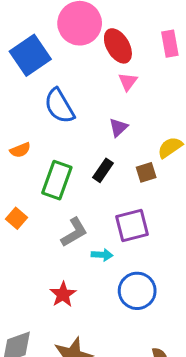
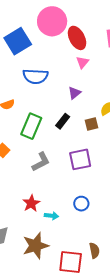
blue semicircle: (59, 106) -> (35, 76), turned -60
cyan arrow: (102, 255) -> (52, 216), moved
blue circle: (137, 291) -> (81, 204), size x0.6

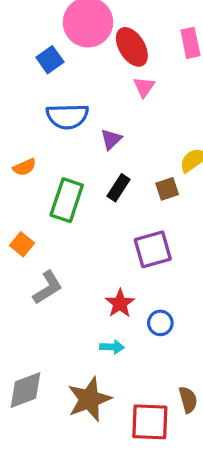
blue square: (18, 41) -> (50, 60), moved, size x0.6
purple triangle: (74, 93) -> (111, 139), moved
gray L-shape: (41, 162) -> (48, 287), moved
red star: (31, 203) -> (120, 303), moved

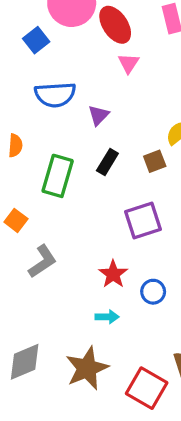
orange semicircle: (24, 167) -> (15, 146), turned -60
red square: (150, 422) -> (147, 388), turned 30

